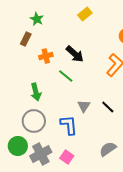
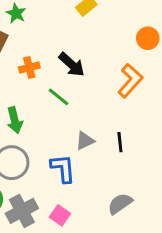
gray triangle: (84, 106) -> (85, 141), turned 32
black line: (108, 107) -> (120, 142), turned 40

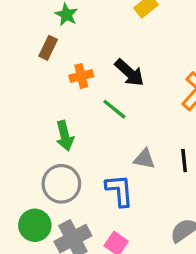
gray triangle: (85, 141) -> (144, 159), turned 36

